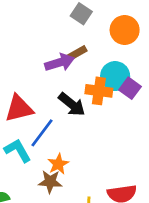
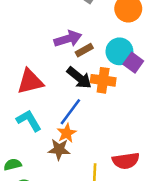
brown rectangle: (77, 53) -> (84, 50), moved
orange cross: (99, 91) -> (103, 80), moved
blue line: (42, 133) -> (70, 112), moved

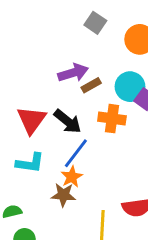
black arrow: (79, 78) -> (68, 121), moved
red triangle: (30, 82) -> (31, 120), turned -40
cyan L-shape: (29, 121) -> (30, 163), turned 128

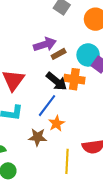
black arrow: (68, 121) -> (56, 81), moved
orange star: (72, 177) -> (56, 123), moved

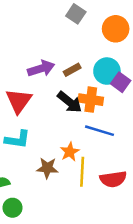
purple arrow: (45, 44) -> (41, 69), moved
blue line: (47, 106) -> (99, 131), moved, turned 70
yellow line: (67, 161) -> (82, 172), moved

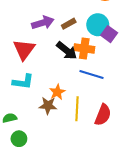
orange star: (70, 152) -> (57, 92), moved
red semicircle: (113, 179) -> (103, 115), turned -60

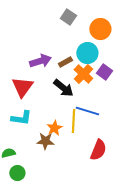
cyan circle: (98, 25) -> (87, 53), moved
orange cross: (84, 49) -> (83, 74), moved, turned 36
yellow line: (77, 109) -> (73, 121), moved

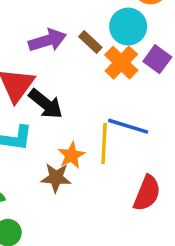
brown rectangle: (65, 62) -> (90, 42), turned 72
black arrow: (63, 88) -> (46, 104), moved

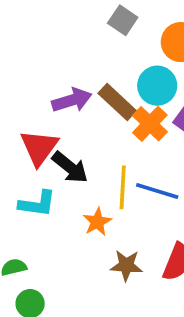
brown rectangle: (90, 42) -> (117, 102), size x1.5
yellow line: (104, 143) -> (123, 187), moved
brown star: (56, 178) -> (126, 265), moved

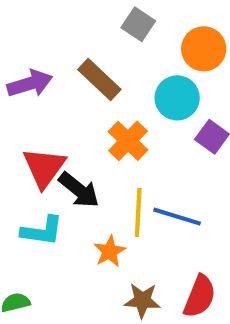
purple arrow: (72, 100) -> (30, 84), moved
brown rectangle: (117, 102) -> (99, 79), moved
orange cross: (150, 124) -> (128, 141), moved

